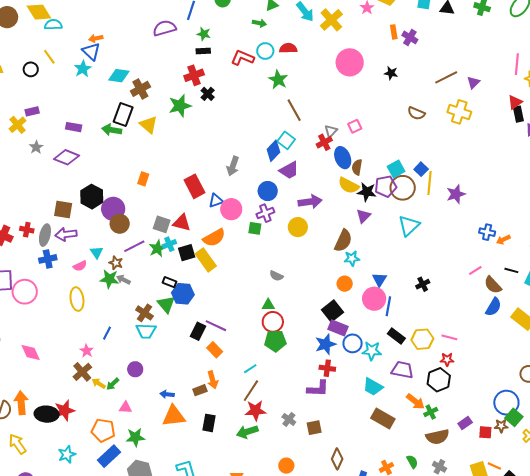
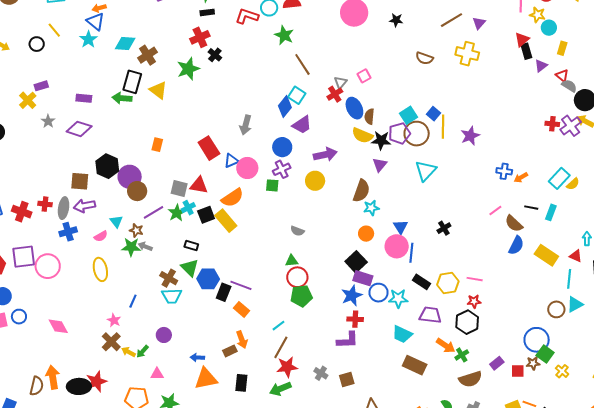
blue hexagon: (183, 294) -> (208, 279), moved

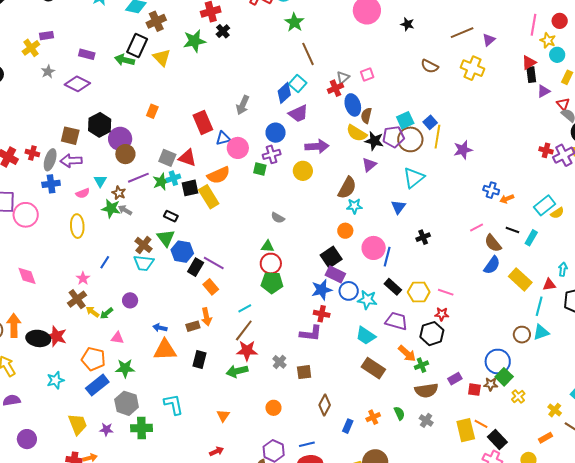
blue triangle: (401, 227) -> (398, 207), moved
red triangle: (576, 256) -> (549, 285), turned -40
red star: (96, 382) -> (56, 336), turned 30

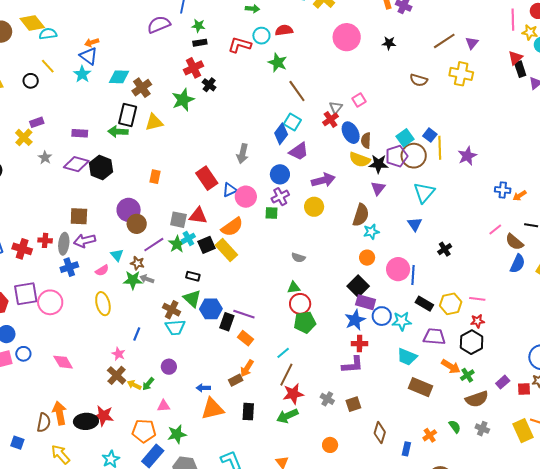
yellow triangle: (162, 58) -> (154, 122), turned -48
black hexagon: (100, 125) -> (101, 167), moved
orange arrow: (206, 317) -> (247, 368), turned 54

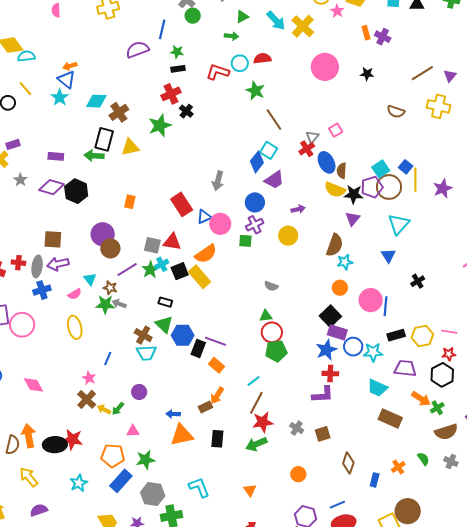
purple arrow: (323, 180) -> (298, 209), size x0.6
black rectangle: (424, 304) -> (396, 335), turned -48

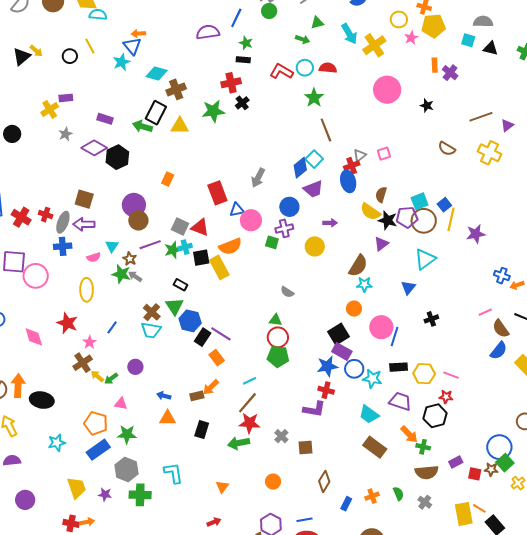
blue ellipse: (327, 162) -> (348, 181), moved
green cross: (437, 408) -> (423, 447), turned 32
orange triangle: (182, 435) -> (168, 418), size x0.7
red star: (72, 439) -> (67, 323), moved

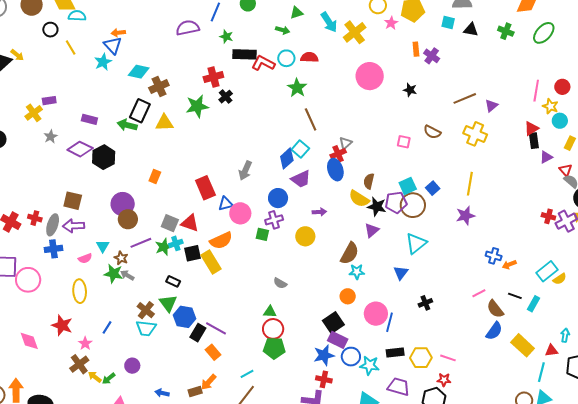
black circle: (70, 56) -> (50, 30), moved
black rectangle: (243, 60) -> (245, 54), moved, size x1.6
pink square: (384, 154) -> (404, 142), moved, turned 32
yellow line: (451, 219) -> (470, 184), moved

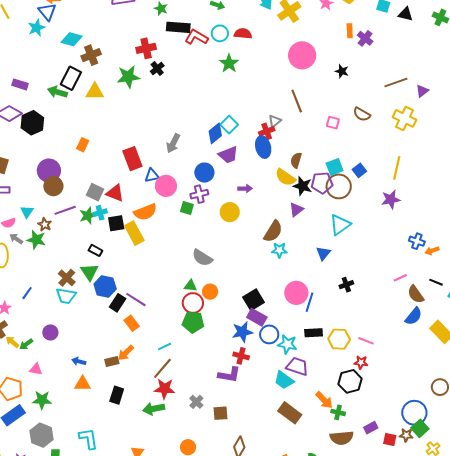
brown line: (311, 119) -> (297, 101), moved
gray arrow: (127, 275) -> (16, 239), moved
gray semicircle: (280, 283) -> (202, 258), size x1.5
orange circle: (348, 296) -> (210, 292), moved
purple trapezoid: (399, 387) -> (297, 366), moved

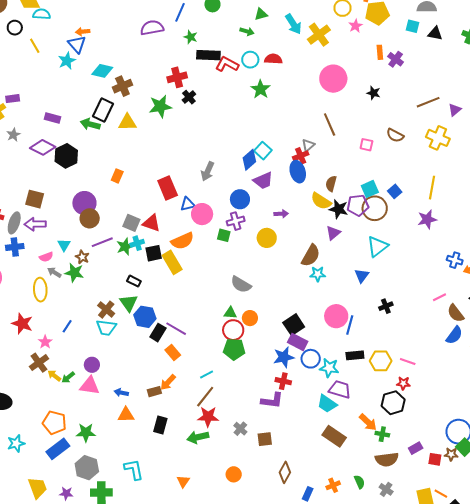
pink triangle: (36, 369) -> (90, 386), moved, size x1.5

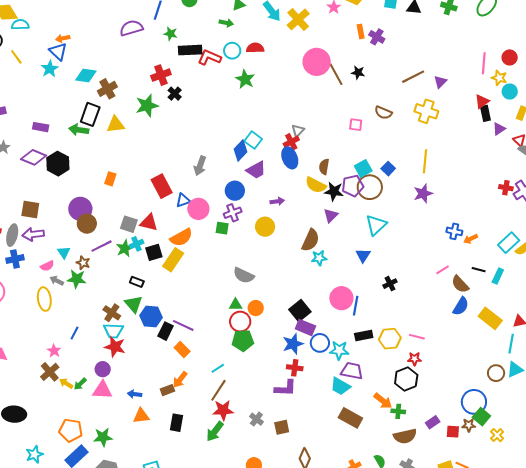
brown line: (330, 124) -> (336, 74), moved
yellow rectangle: (172, 262) -> (173, 260), turned 70
red star: (22, 324) -> (115, 347), moved
green arrow: (198, 437) -> (215, 431), turned -35

